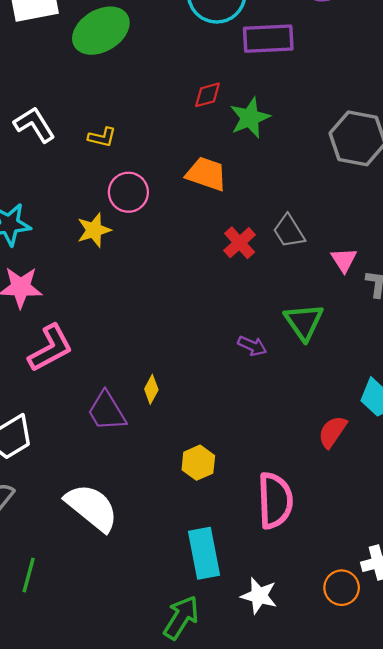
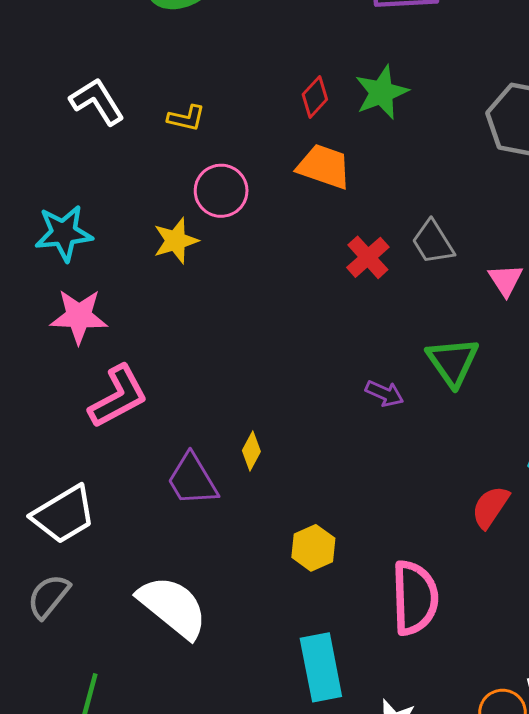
red diamond: (207, 95) -> (315, 97), moved, turned -32

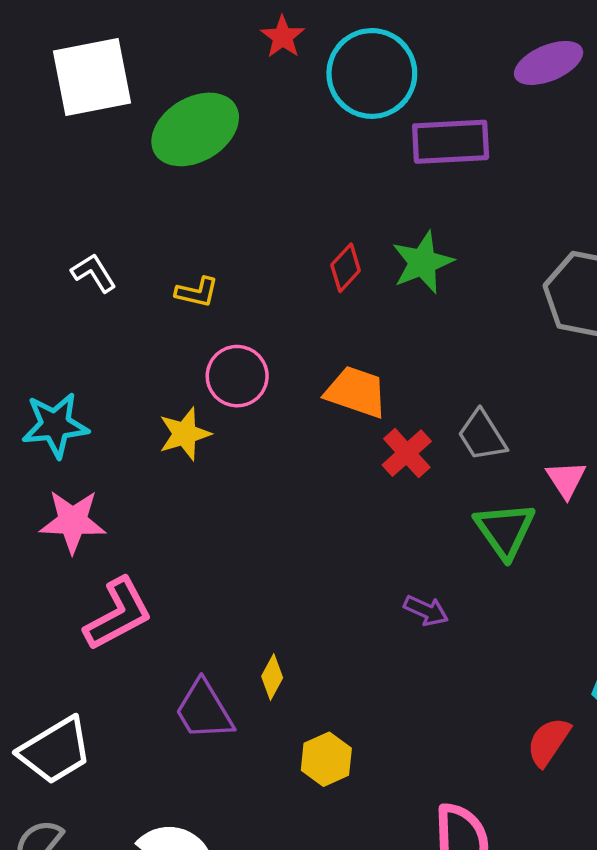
white L-shape: (97, 101) -> (94, 273), size x0.7
orange trapezoid: (324, 167) -> (356, 392), moved
green triangle: (453, 362) -> (505, 530), moved
yellow hexagon: (313, 548) -> (326, 759), moved

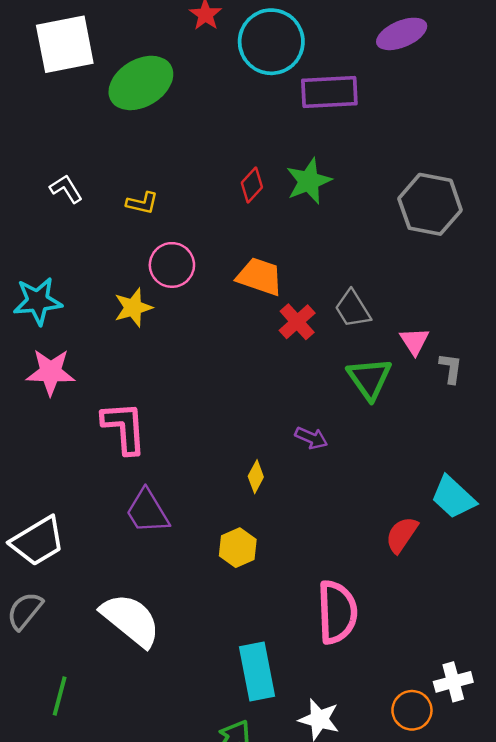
pink L-shape: (118, 614) -> (124, 428), moved, turned -66
yellow diamond: (272, 677) -> (256, 477), moved

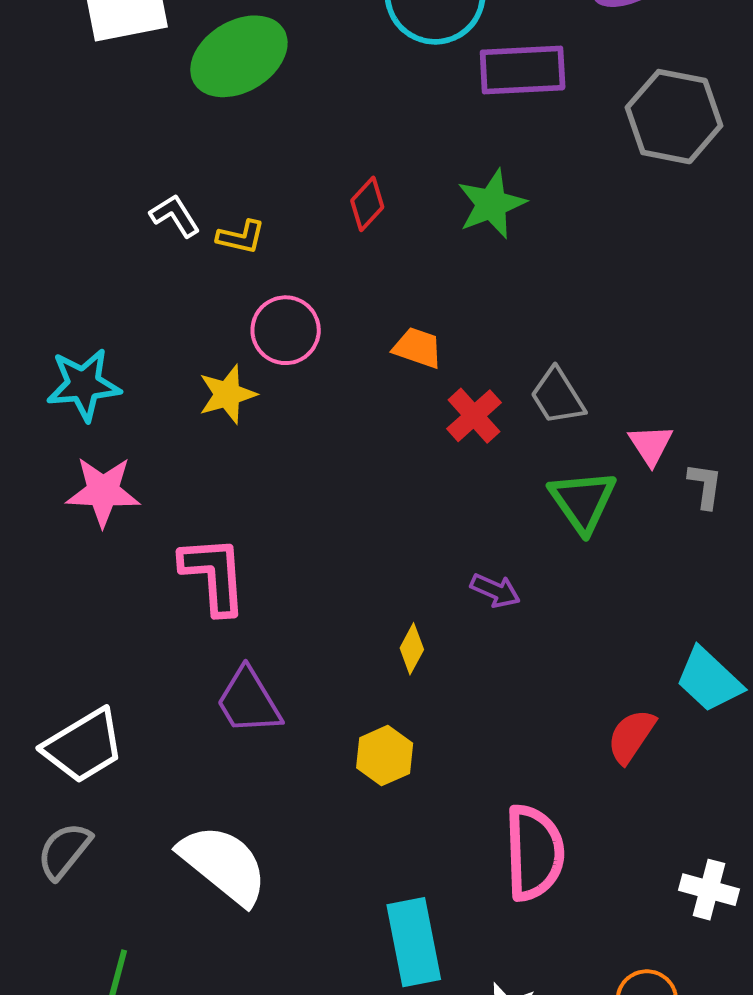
red diamond: (252, 185) -> (367, 204), moved
white L-shape: (66, 189) -> (175, 216), moved
gray hexagon: (430, 204) -> (674, 117), moved
orange trapezoid: (260, 277) -> (418, 348), size x0.7
white cross: (453, 682) -> (709, 890), moved, turned 30

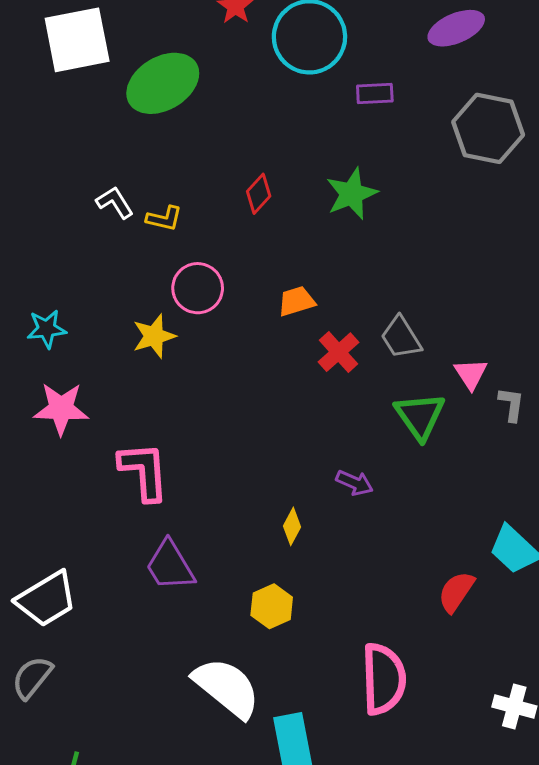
purple rectangle: (523, 70) -> (375, 94), size x0.6
orange trapezoid: (418, 348) -> (296, 301), turned -36
cyan star: (84, 385) -> (47, 329), size x0.7
white semicircle: (223, 864) -> (227, 688), moved

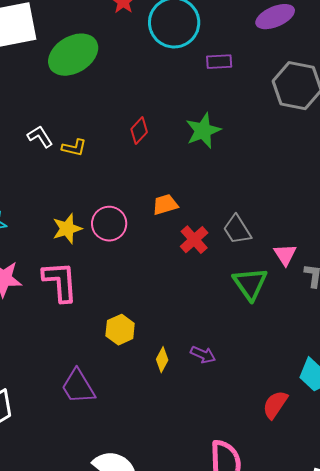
pink circle: (198, 288) -> (109, 224), moved
pink L-shape: (144, 471) -> (60, 282), moved
purple arrow: (355, 483) -> (203, 355), moved
yellow hexagon: (272, 606) -> (120, 330), moved

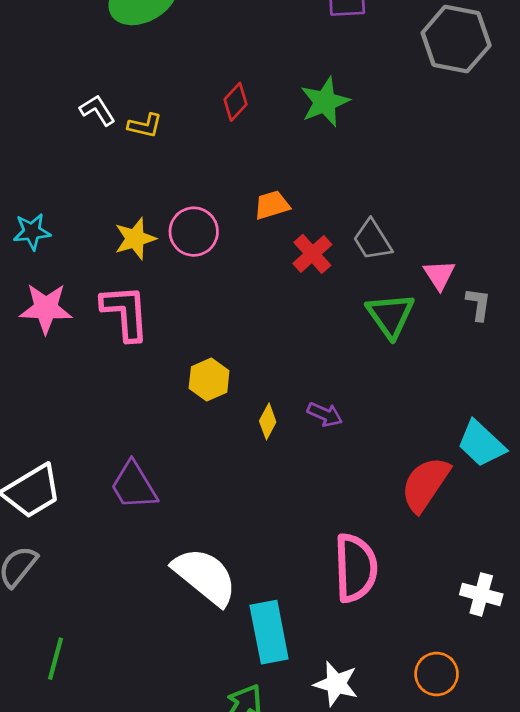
purple trapezoid: (78, 387) -> (134, 486), moved
red semicircle: (275, 405) -> (425, 484), size x1.4

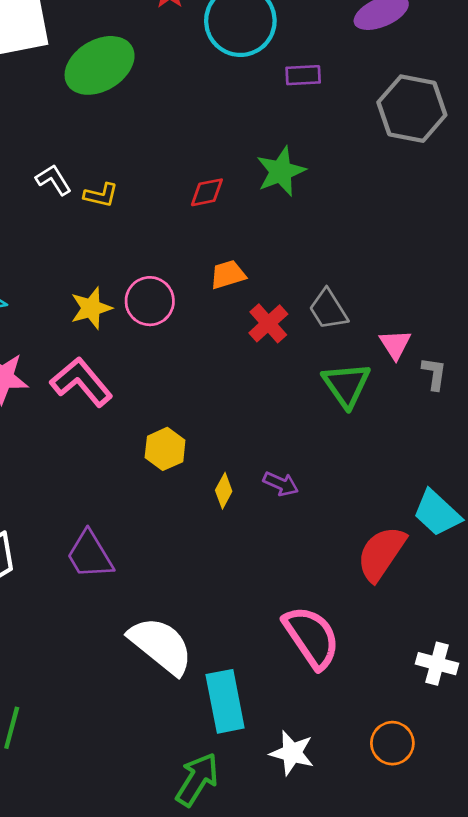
red diamond: (236, 102) -> (207, 192), moved, turned 36
pink L-shape: (125, 313) -> (81, 382), turned -36
pink semicircle: (356, 568) -> (311, 637), turned -32

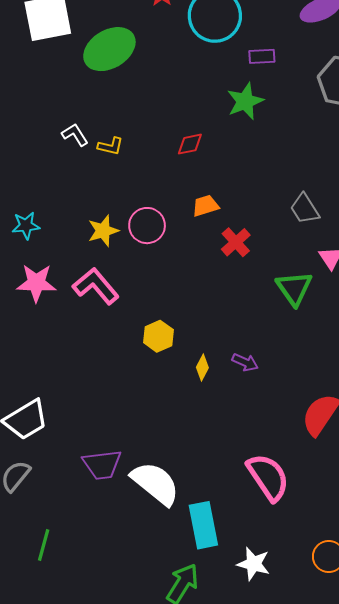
green star: (281, 171) -> (245, 101), moved
gray trapezoid: (328, 309) -> (305, 209), moved
purple trapezoid: (90, 555) -> (102, 465), moved, turned -66

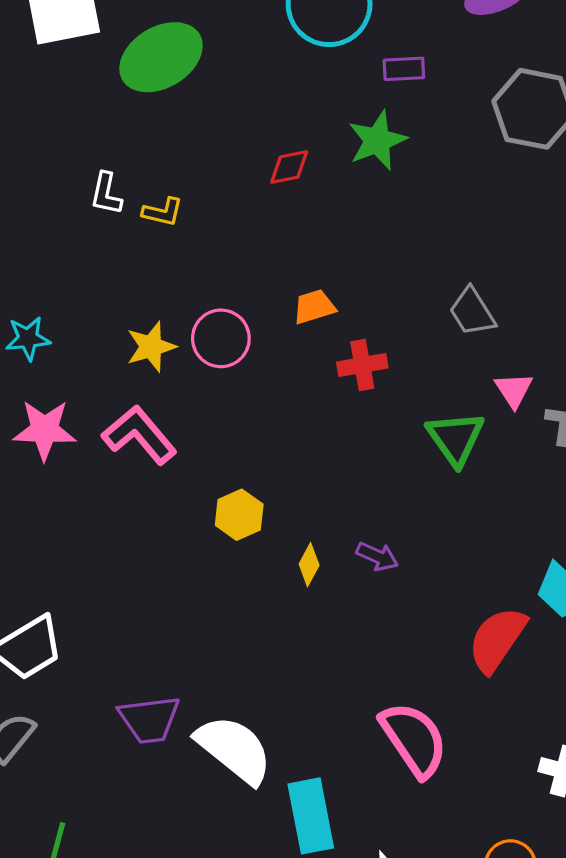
white L-shape: (75, 135) -> (106, 194), turned -136
red diamond: (190, 144) -> (289, 167), moved
red cross: (236, 242) -> (362, 365), turned 32

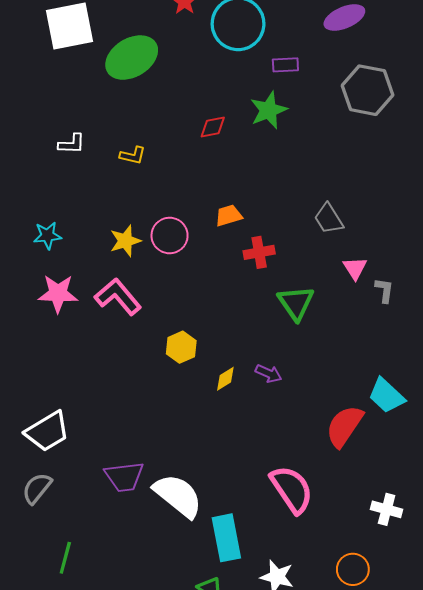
white L-shape: (106, 194) -> (72, 144), moved, turned -100
green triangle: (456, 438) -> (296, 303), moved
yellow diamond: (309, 565) -> (225, 379), turned 30

